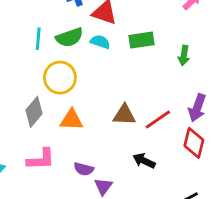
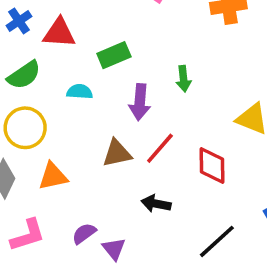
cyan semicircle: (100, 42) -> (80, 92), moved
green arrow: (184, 56) -> (184, 79), moved
purple arrow: (197, 108) -> (140, 102), moved
purple semicircle: (84, 169) -> (84, 233), turned 144

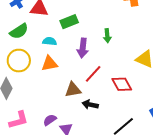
brown triangle: (117, 153) -> (73, 90), moved
red diamond: (212, 165) -> (122, 84), turned -30
orange triangle: (53, 176) -> (49, 64), moved

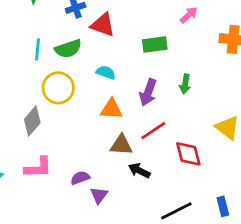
green rectangle: (69, 22) -> (155, 45), moved
orange triangle: (49, 64) -> (111, 109), moved

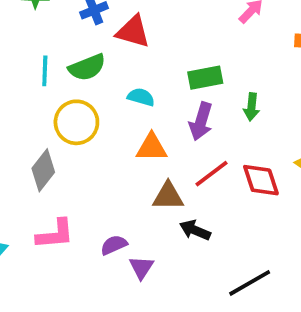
green rectangle: (155, 45) -> (205, 78), moved
red diamond: (188, 154) -> (261, 180), moved

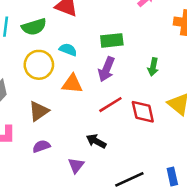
green arrow: (252, 107) -> (153, 67), moved
yellow circle: (76, 122) -> (39, 65), moved
brown triangle: (168, 196) -> (39, 111), moved, turned -40
purple triangle: (141, 267) -> (76, 165), moved

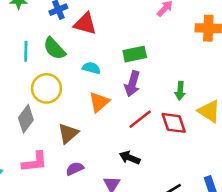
green semicircle: (34, 27) -> (54, 48), turned 70
yellow circle: (39, 65) -> (46, 88), moved
green arrow: (153, 67) -> (180, 91), moved
orange triangle: (72, 84) -> (99, 102), turned -40

